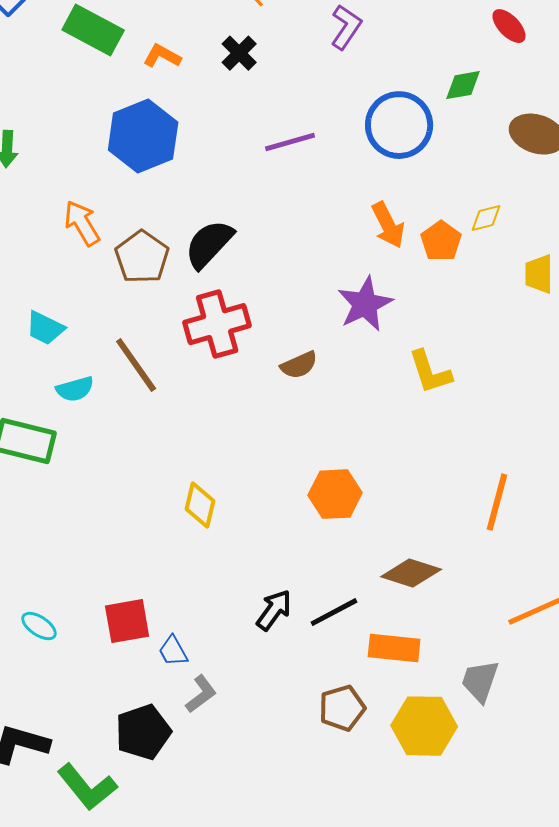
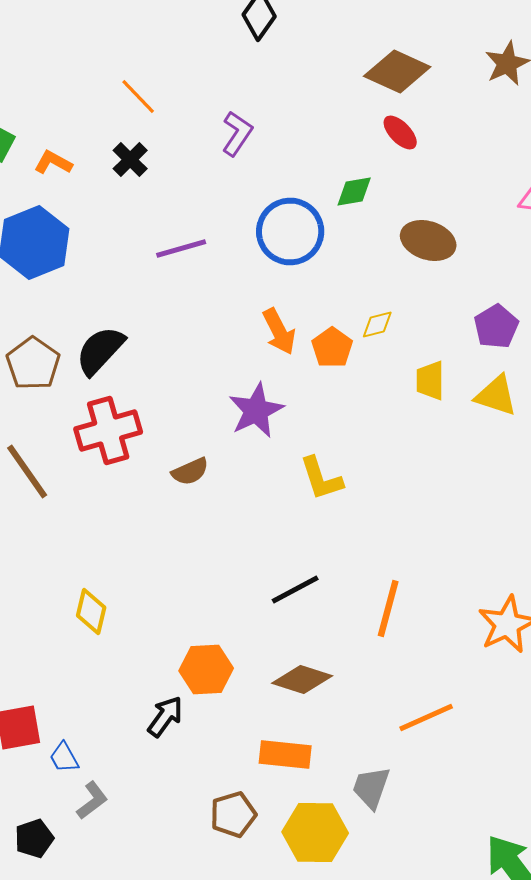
orange hexagon: (335, 494) -> (206, 670), moved
black line: (334, 612) -> (295, 590), moved
black pentagon: (143, 732) -> (34, 838), size x0.7

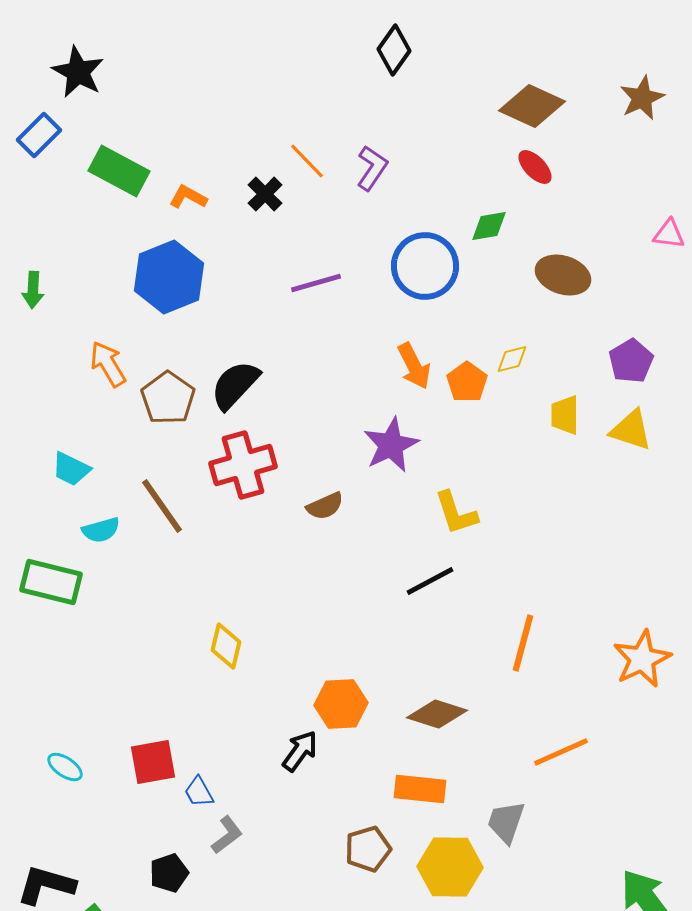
orange line: (138, 96) -> (307, 161), moved
black line: (295, 590) -> (430, 581), moved

